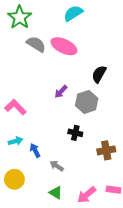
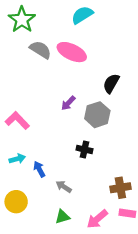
brown cross: (106, 150) -> (120, 188), moved
green triangle: (56, 193) -> (62, 217), turned -48

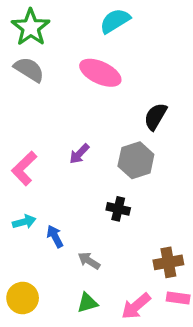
gray semicircle: (40, 50) -> (29, 70), moved
purple arrow: (68, 103) -> (79, 154), moved
pink L-shape: (17, 120) -> (24, 168), turned -90
yellow circle: (16, 202) -> (23, 298), moved

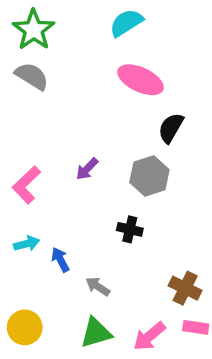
pink ellipse: (100, 73) -> (141, 80), moved
brown cross: (168, 262) -> (185, 288), turned 36
green triangle: (87, 303) -> (96, 333), size x1.4

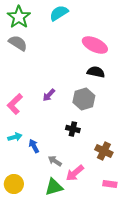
cyan semicircle: (126, 23) -> (59, 13), moved
pink ellipse: (141, 80) -> (95, 45), moved
black semicircle: (171, 128) -> (96, 72), turned 72
brown cross: (185, 288) -> (104, 151), moved
pink arrow: (149, 336) -> (75, 173), moved

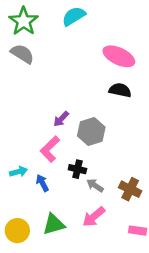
gray hexagon: (84, 99) -> (91, 132), moved
pink L-shape: (15, 104) -> (50, 149), moved
black cross: (73, 129) -> (77, 169), moved
gray arrow: (55, 161) -> (95, 185), moved
green triangle: (54, 187) -> (54, 224), moved

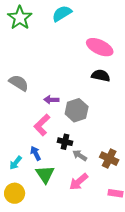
gray semicircle: (22, 54) -> (19, 83), moved
purple arrow: (61, 119) -> (51, 100), turned 48
cyan arrow: (19, 172) -> (16, 163), moved, turned 144
green triangle: (54, 224) -> (45, 174), moved, turned -48

